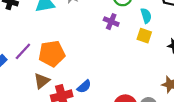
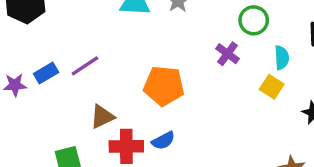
orange pentagon: (52, 54) -> (164, 86), moved

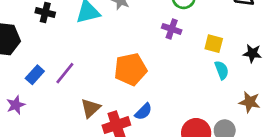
cyan semicircle: (282, 58) -> (222, 70), moved
blue rectangle: (46, 73) -> (35, 75), moved

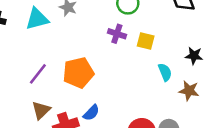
yellow square: (214, 44) -> (146, 41), moved
purple line: (65, 73) -> (38, 74), moved
brown star: (250, 102) -> (189, 91), moved

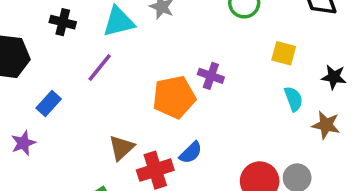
purple cross: (117, 34) -> (211, 76), moved
yellow square: (146, 41) -> (284, 53), moved
purple line: (38, 74) -> (100, 68), moved

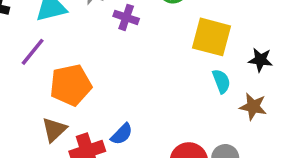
yellow square: (284, 53) -> (212, 37), size x1.6
purple cross: (211, 76) -> (126, 17), moved
orange pentagon: (174, 97) -> (71, 85), moved

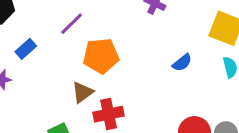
blue semicircle: (122, 134) -> (182, 63), moved

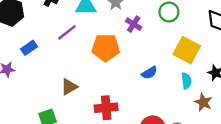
orange pentagon: (101, 56) -> (106, 48), moved
red cross: (109, 114) -> (106, 108), moved

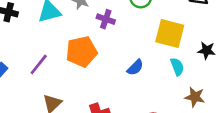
purple line: (67, 32) -> (39, 64), moved
brown star: (203, 102) -> (195, 97), moved

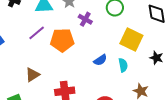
purple line: (39, 64) -> (37, 33), moved
cyan semicircle: (177, 67) -> (123, 65), moved

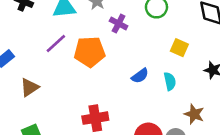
yellow square: (131, 40) -> (179, 48), size x0.6
brown triangle: (32, 75) -> (29, 87), moved

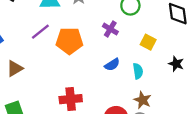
purple cross: (119, 24) -> (110, 29), moved
brown star: (194, 114) -> (143, 100), moved

